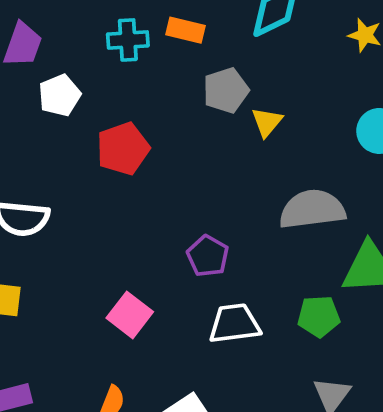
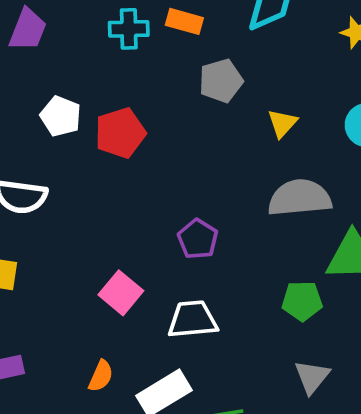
white pentagon: (60, 95) -> (61, 116), moved, turned -30
yellow triangle: (267, 122) -> (282, 123), moved
white trapezoid: (235, 324) -> (193, 319), moved

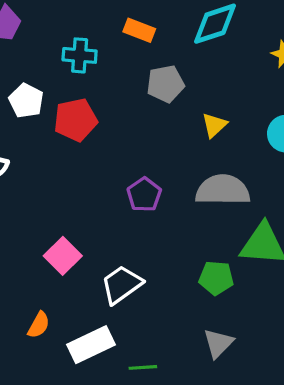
cyan cross: (129, 29) -> (80, 55), moved
purple pentagon: (198, 239) -> (144, 195), moved
white trapezoid: (193, 319) -> (121, 285), turned -36

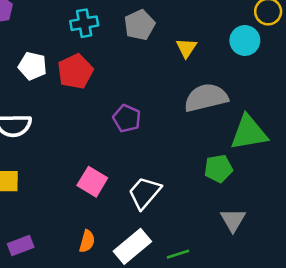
cyan cross: (80, 55) -> (84, 23), moved
purple pentagon: (144, 195) -> (127, 118), moved

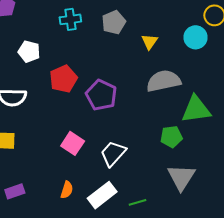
red pentagon: (75, 71) -> (63, 79), moved
purple pentagon: (127, 118) -> (101, 95), size x1.4
gray triangle: (233, 220) -> (181, 177), size x1.4

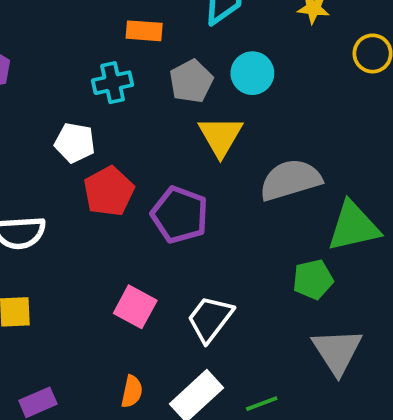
cyan circle: (195, 37) -> (252, 73), moved
yellow triangle: (150, 42) -> (220, 136), moved, size x1.5
white pentagon: (29, 51) -> (75, 143), moved

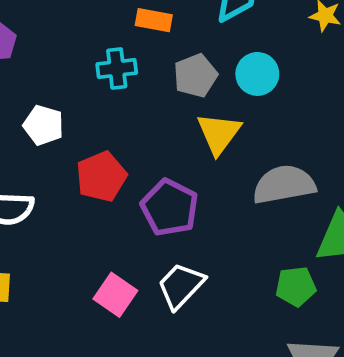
white pentagon: (75, 143) -> (43, 125), moved
white trapezoid: (210, 319) -> (181, 286), moved

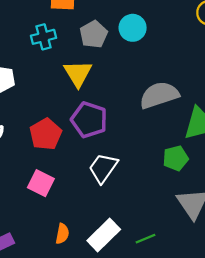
yellow triangle: (219, 133) -> (78, 73), moved
red pentagon: (101, 177) -> (46, 134), moved
pink square: (115, 295) -> (41, 183), moved

